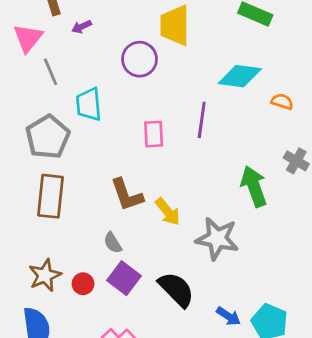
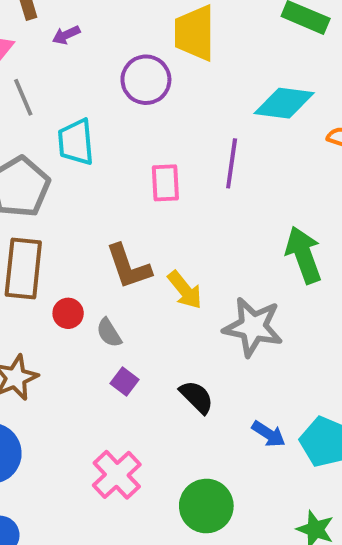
purple square: (124, 278) -> (125, 381), size x0.6
red circle: (83, 284) -> (68, 313), moved
black semicircle: (176, 289) -> (197, 397), size x0.7

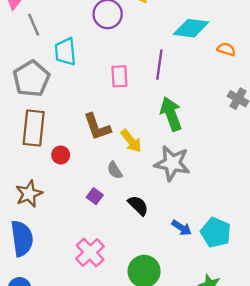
green arrow: (304, 255) -> (171, 114), moved
gray semicircle: (109, 333) -> (115, 170), moved

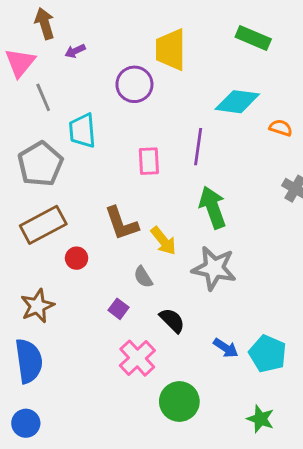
brown rectangle: (34, 128) -> (43, 225), turned 56
pink cross: (90, 252) -> (137, 358), moved

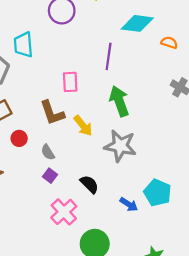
pink rectangle: (149, 161) -> (70, 82), moved
gray semicircle: (143, 277) -> (48, 152), moved
cyan pentagon: (268, 354) -> (158, 193), moved

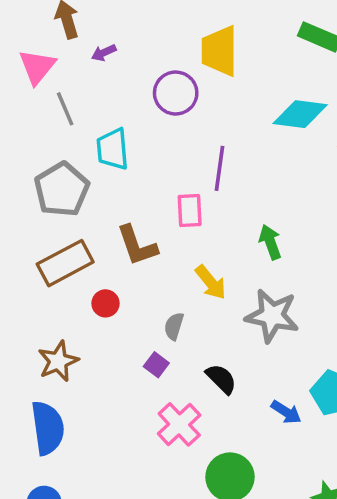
purple line: (109, 56) -> (219, 168), moved
green arrow: (119, 101) -> (270, 242), size x0.7
brown L-shape: (52, 113) -> (137, 246), moved
gray semicircle: (48, 152) -> (174, 326), moved, turned 49

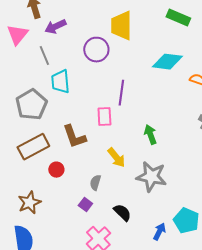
purple arrow: (104, 53) -> (55, 27), size x1.5
gray line: (65, 109) -> (44, 56), moved
blue arrow: (286, 412) -> (159, 232), turned -96

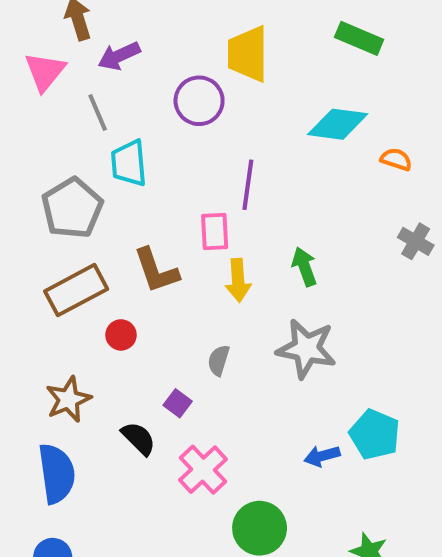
yellow arrow: (116, 158) -> (238, 280), moved, turned 35
gray semicircle: (95, 183) -> (219, 360), moved
black semicircle: (122, 213) -> (139, 438), moved
blue arrow: (159, 232) -> (322, 456), turned -132

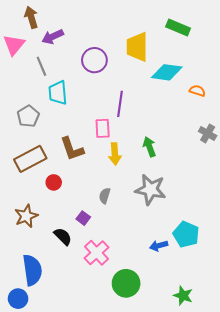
yellow trapezoid: (248, 54) -> (137, 47), moved
gray pentagon: (72, 208) -> (28, 116), size x0.7
blue semicircle: (57, 474) -> (32, 270), moved

